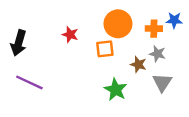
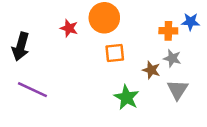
orange circle: (118, 24) -> (104, 18), moved
red star: (70, 35) -> (69, 28), moved

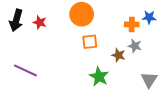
red star: (69, 28) -> (40, 22), moved
black arrow: (21, 47) -> (16, 20), moved
gray triangle: (177, 90) -> (149, 80), moved

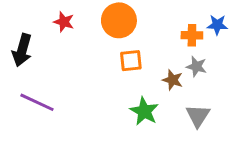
black arrow: (16, 20) -> (22, 50), moved
red star: (40, 22) -> (64, 22), moved
gray triangle: (149, 80) -> (198, 116), moved

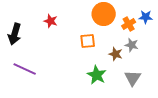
orange circle: (119, 20) -> (104, 14), moved
red star: (64, 22) -> (51, 21), moved
orange cross: (192, 35) -> (129, 24), turned -32

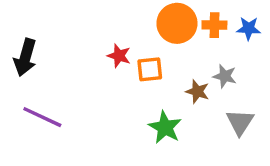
red star: (51, 21) -> (119, 56), moved
orange cross: (129, 24) -> (214, 25), moved, turned 32
gray triangle: (133, 78) -> (240, 122), moved

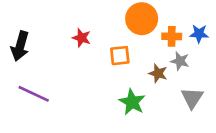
orange cross: (214, 25) -> (172, 36), moved
blue star: (249, 28) -> (199, 34), moved
red star: (119, 56) -> (82, 38), moved

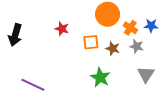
orange cross: (172, 36) -> (130, 28), turned 32
brown star: (158, 73) -> (113, 48), moved
purple line: (34, 94) -> (33, 85), moved

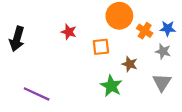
gray star: (137, 46) -> (163, 51), moved
brown star: (113, 48) -> (130, 64), moved

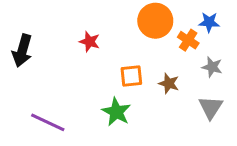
blue star: (168, 28) -> (209, 22), moved
orange square: (101, 47) -> (131, 76), moved
green star: (111, 86) -> (116, 112), moved

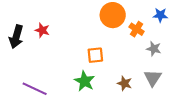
blue star: (209, 22) -> (160, 15), moved
red star: (90, 42) -> (42, 30), moved
brown star: (169, 83) -> (125, 83), moved

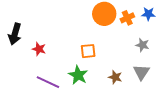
orange cross: (137, 29) -> (127, 18), moved, turned 32
red star: (42, 30) -> (39, 49), moved
purple line: (35, 89) -> (48, 82), moved

